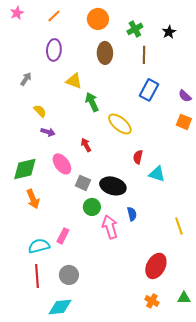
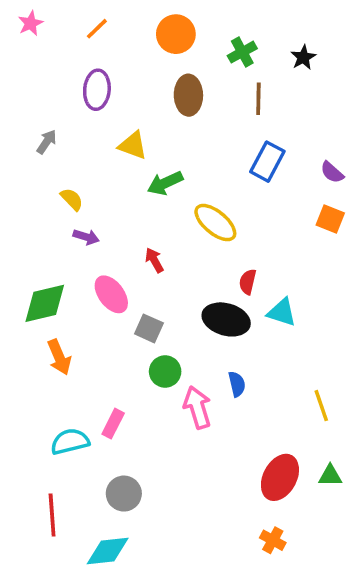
green arrow: (92, 102) -> (165, 183), turned -90
black ellipse: (113, 186) -> (226, 319), moved
red line: (37, 276) -> (52, 515), moved
green triangle: (184, 298) -> (330, 476), moved

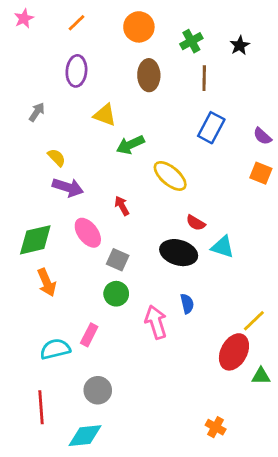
purple arrow: (86, 237) -> (68, 187), size x1.5
red semicircle: (248, 282) -> (196, 223), turned -72
green circle: (165, 372) -> (116, 294), moved
yellow line: (321, 406) -> (254, 321), turned 65
red ellipse: (280, 477) -> (234, 352), moved

